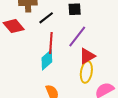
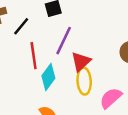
cyan diamond: (47, 60) -> (48, 77), moved

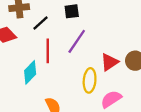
red triangle: (81, 62) -> (109, 62), moved
cyan diamond: (48, 77) -> (30, 72), moved

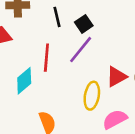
black square: (72, 11) -> (84, 24), moved, turned -32
black line: (41, 23) -> (57, 17), moved, turned -66

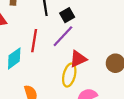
red triangle: (116, 77) -> (78, 59), moved

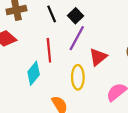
yellow ellipse: (69, 75) -> (78, 77), moved

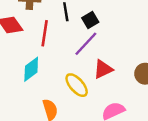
red line: (49, 50) -> (45, 33), moved
yellow ellipse: (78, 77) -> (77, 85), turned -55

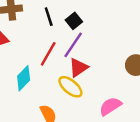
red line: (45, 33) -> (48, 54), moved, turned 30
red triangle: (103, 69) -> (78, 67), moved

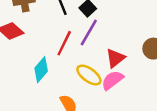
red triangle: (78, 67) -> (115, 58), moved
pink semicircle: (110, 106) -> (112, 80), moved

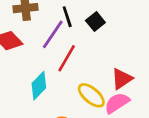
purple line: (89, 33) -> (53, 34), moved

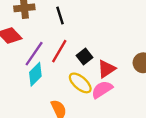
black square: (95, 22) -> (85, 57), moved
purple line: (53, 34) -> (34, 54), moved

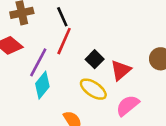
red line: (59, 51) -> (64, 41), moved
pink semicircle: (102, 90) -> (128, 106), moved

